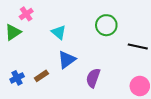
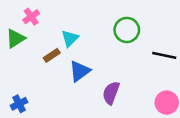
cyan triangle: (59, 32) -> (70, 38), turned 35
brown rectangle: (41, 76) -> (52, 55), moved
blue cross: (17, 78) -> (19, 104), moved

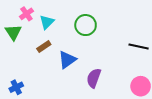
green circle: (127, 30) -> (86, 25), moved
green triangle: (15, 38) -> (13, 32), turned -30
cyan triangle: (70, 38) -> (47, 22), moved

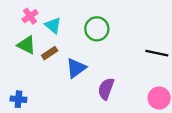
cyan triangle: (47, 22) -> (53, 25), turned -35
green triangle: (13, 32) -> (26, 45), moved, turned -30
blue cross: (16, 87) -> (18, 99), turned 32

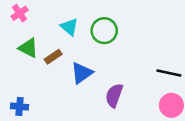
pink cross: (30, 16) -> (20, 13), moved
cyan triangle: (53, 25) -> (69, 27), moved
black line: (157, 53) -> (169, 73), moved

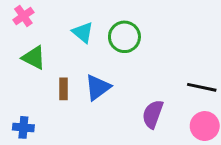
brown rectangle: (53, 57) -> (64, 89), moved, turned -56
purple semicircle: (114, 95) -> (153, 114), moved

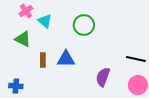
pink cross: (23, 16) -> (26, 11), moved
cyan triangle: (83, 32) -> (45, 21), moved
blue triangle: (98, 87) -> (66, 59), turned 36

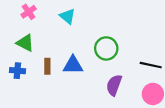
cyan triangle: (45, 21) -> (67, 16), moved
green circle: (84, 25) -> (106, 48), moved
blue cross: (16, 86) -> (17, 71), moved

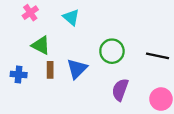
green triangle: (25, 43) -> (41, 45), moved
blue triangle: (73, 65) -> (77, 69), turned -45
black line: (151, 65) -> (157, 56), moved

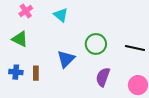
green triangle: (41, 45) -> (20, 39), moved
brown rectangle: (50, 70) -> (36, 73), moved
blue cross: (19, 75) -> (16, 72), moved

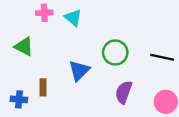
pink cross: (26, 11) -> (44, 13), moved, turned 32
blue cross: (16, 72) -> (19, 99), moved

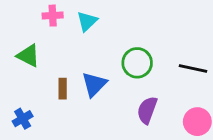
cyan triangle: (73, 18) -> (87, 21), turned 36
brown rectangle: (43, 87) -> (63, 89), moved
blue cross: (19, 99) -> (23, 119), turned -35

